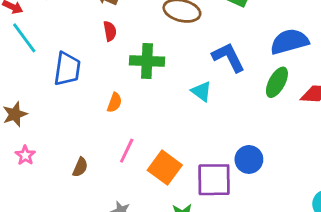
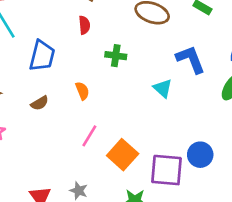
green cross: (147, 61) -> (116, 56), size x0.7
orange semicircle: (115, 103) -> (82, 91), turned -48
brown semicircle: (80, 167) -> (40, 103), moved, turned 30

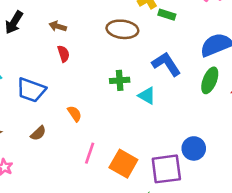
blue trapezoid: (42, 56) -> (31, 90), turned 108
green cross: (116, 56) -> (120, 80), moved

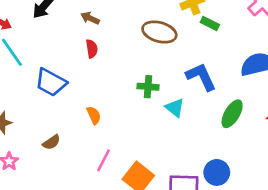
green ellipse: (210, 80) -> (232, 114), moved
brown semicircle: (38, 133) -> (51, 142), moved

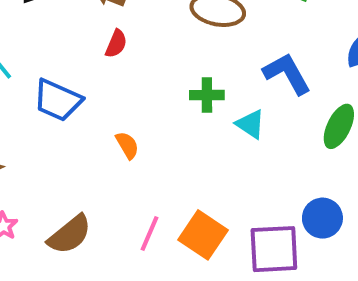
red semicircle: (92, 49) -> (116, 44), turned 36
brown semicircle: (51, 142) -> (70, 234), moved, size x1.6
pink line: (104, 160) -> (150, 234), moved

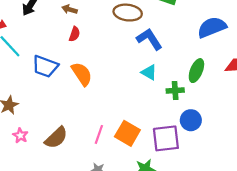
blue L-shape: (287, 74) -> (149, 39), moved
green cross: (207, 95) -> (175, 91), moved
orange semicircle: (127, 145) -> (82, 74), moved, size x1.6

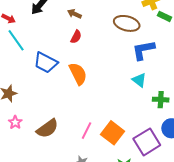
blue L-shape: (149, 39) -> (143, 50), turned -75
purple square: (166, 138) -> (147, 142), turned -32

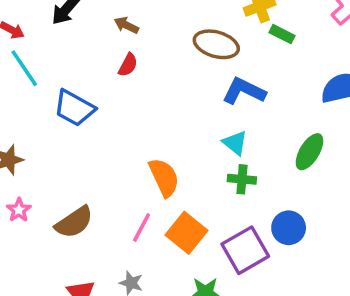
blue L-shape: (143, 50) -> (244, 91), turned 35
orange semicircle: (78, 74) -> (164, 177), moved
green cross: (161, 100) -> (242, 179), moved

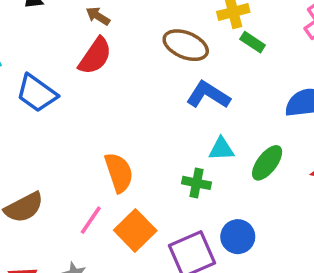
red semicircle: (128, 65) -> (95, 56), size x1.6
cyan triangle: (235, 143) -> (221, 149), moved, turned -48

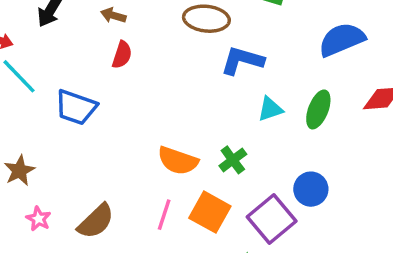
red semicircle: (95, 56) -> (122, 55), size x0.7
orange semicircle: (119, 173) -> (178, 161), turned 144
green cross: (197, 183) -> (233, 160), moved, turned -32

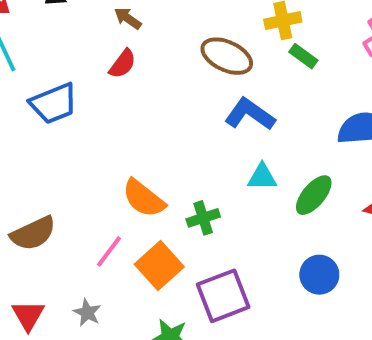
blue trapezoid: (76, 107) -> (54, 103), turned -60
blue circle: (311, 189) -> (319, 275), moved

